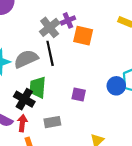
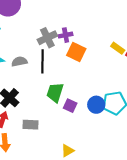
gray semicircle: (26, 59) -> (19, 62), size x0.7
green trapezoid: (38, 87) -> (55, 92), moved
purple square: (79, 94) -> (70, 106), moved

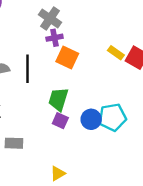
gray cross: (47, 38) -> (50, 18), moved, turned -30
green trapezoid: (55, 92) -> (58, 99), moved

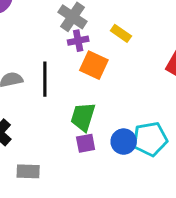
yellow rectangle: (116, 53) -> (121, 33), moved
purple square: (60, 121) -> (86, 143), turned -35

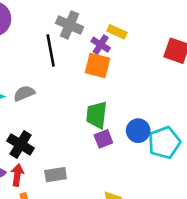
purple cross: (78, 41) -> (101, 45), moved, turned -36
black line: (45, 79) -> (51, 50), moved
cyan pentagon: (150, 139) -> (164, 143), moved

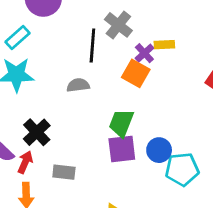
yellow rectangle: (117, 32) -> (164, 45), turned -42
gray semicircle: (24, 93) -> (78, 85), moved
purple square: (103, 139) -> (122, 149), size x1.5

